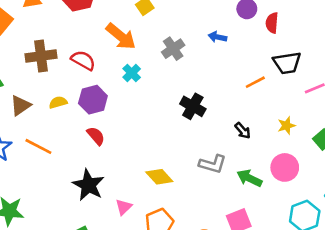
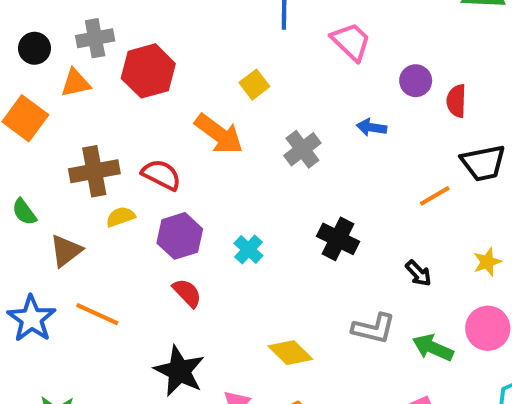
cyan cross: (132, 73) -> (248, 250), moved
yellow semicircle: (58, 102) -> (121, 217), moved

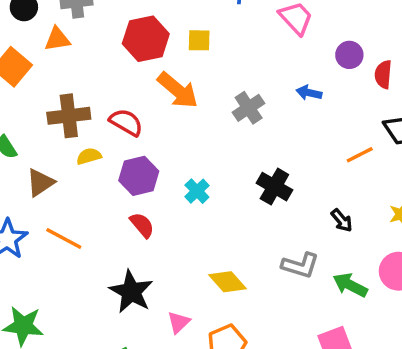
red hexagon: (148, 71) -> (146, 39), moved
yellow square: (254, 85) -> (199, 40), moved, turned 35

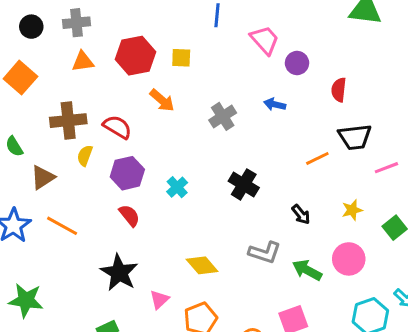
orange triangle: (57, 39) -> (83, 62), moved
purple circle: (349, 55) -> (297, 63), moved
orange arrow: (178, 90) -> (162, 100), size x0.7
yellow semicircle: (89, 156) -> (85, 156), turned -55

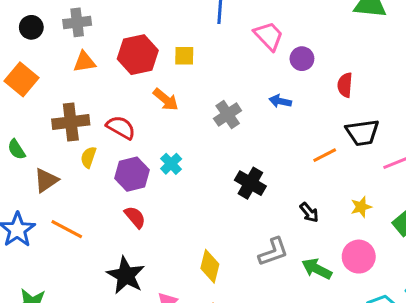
cyan cross: (177, 187) -> (171, 164), moved
gray L-shape: (265, 252) -> (273, 252), turned -36
yellow diamond: (202, 265) -> (210, 266), turned 56

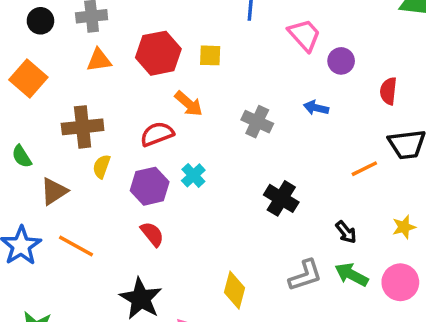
gray cross: (228, 115) -> (257, 122), turned -32
red semicircle: (121, 127) -> (157, 134), moved, turned -52
green arrow: (317, 269) -> (352, 275), moved

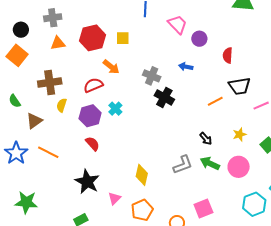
black circle: (40, 21) -> (21, 30), moved
black cross: (281, 198) -> (164, 97), moved

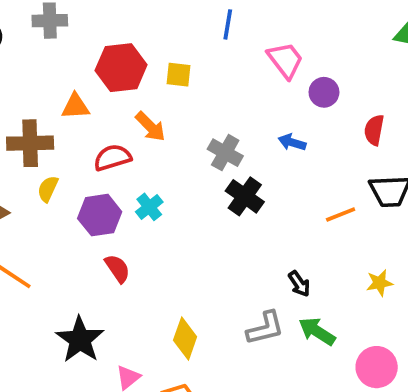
orange triangle: (58, 43) -> (76, 106), moved
black arrow: (206, 139) -> (299, 284), moved
red semicircle: (93, 144) -> (117, 268), moved
pink circle: (239, 167) -> (377, 367), moved

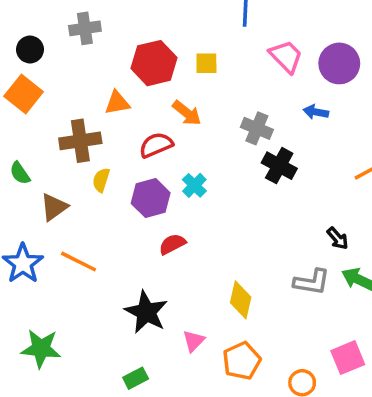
pink trapezoid: (285, 60) -> (286, 56), moved
purple circle: (324, 92) -> (339, 63), size x1.5
red semicircle: (117, 268) -> (172, 244), turned -76
gray L-shape: (265, 328) -> (312, 282), turned 30

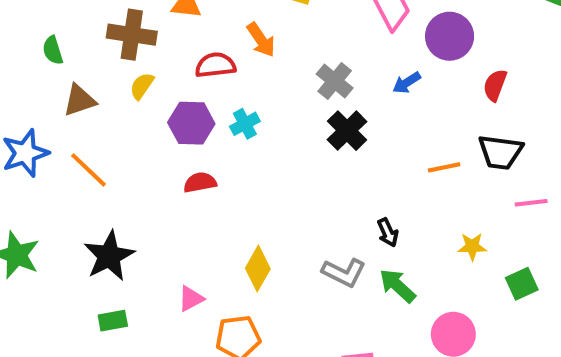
blue arrow: (316, 112) -> (407, 83), turned -60
black star: (146, 312) -> (109, 256), moved

